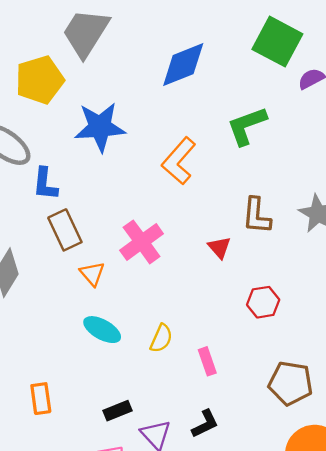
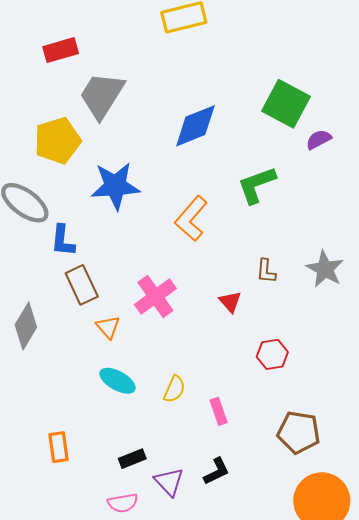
brown L-shape: (257, 216) -> (266, 271), size x0.7

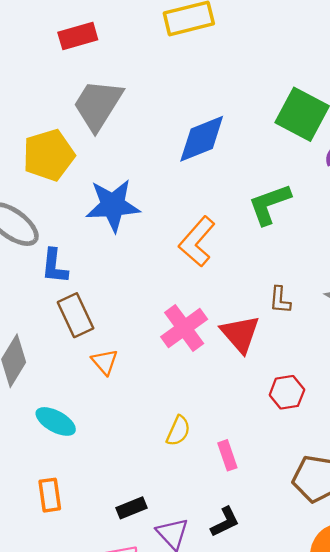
red rectangle: (61, 50) -> (78, 36), moved
pink cross: (155, 296) -> (184, 328), moved
red triangle: (230, 302) -> (240, 334), size x1.6
cyan ellipse: (117, 381) -> (56, 421), moved

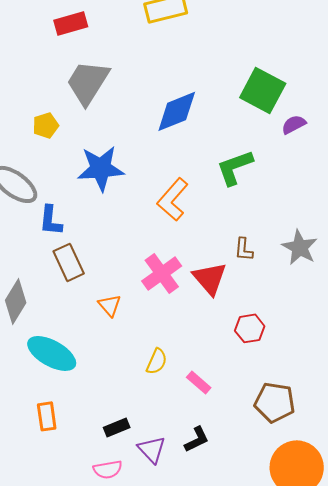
yellow pentagon: (49, 155) -> (46, 125), size x0.6
orange triangle: (105, 362) -> (110, 305), moved
cyan ellipse: (56, 421) -> (52, 353), size x1.4
pink rectangle: (227, 455) -> (199, 382), turned -30

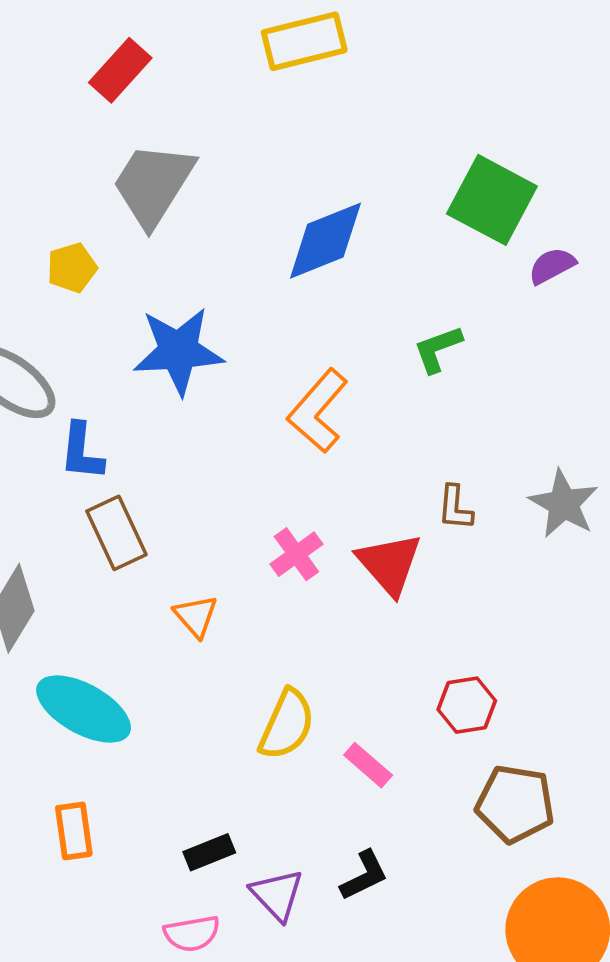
red rectangle: (71, 23) -> (120, 70), turned -32
green L-shape: (235, 167) -> (438, 349), size x0.7
pink cross: (162, 273) -> (296, 554), size x0.7
red hexagon: (250, 328) -> (467, 705), moved
yellow semicircle: (157, 361) -> (287, 724), size x1.4

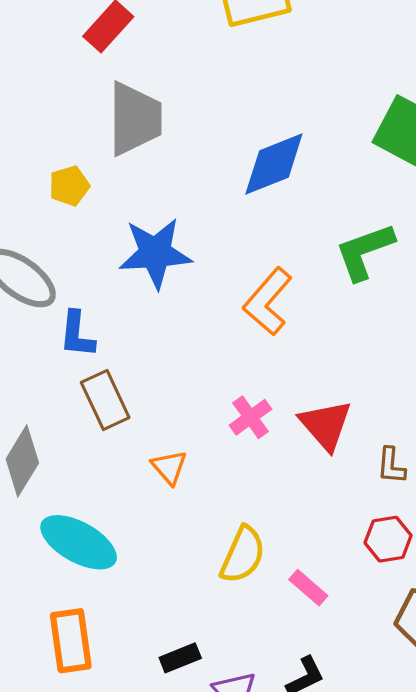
gray trapezoid: (153, 184) -> (135, 119), turned 148
green L-shape: (438, 349) -> (365, 252), size x1.5
brown L-shape: (455, 508) -> (391, 466), moved
orange rectangle: (74, 831) -> (71, 641), size x1.4

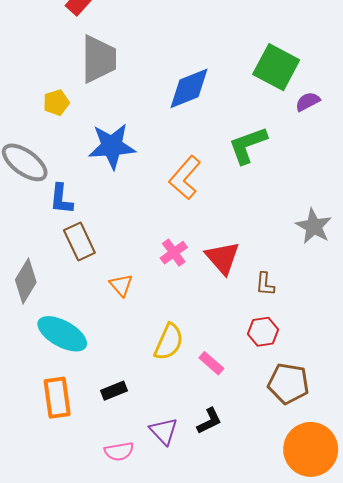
black rectangle: (180, 658) -> (114, 391), moved

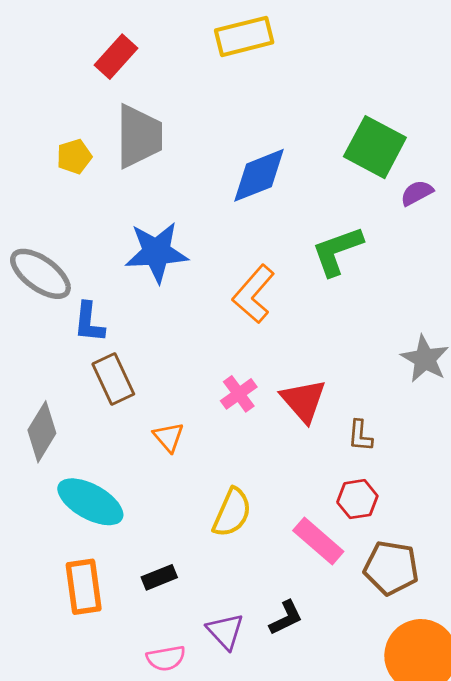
yellow pentagon: (56, 103) -> (74, 156), moved
pink rectangle: (211, 363) -> (318, 541), moved, size x1.5

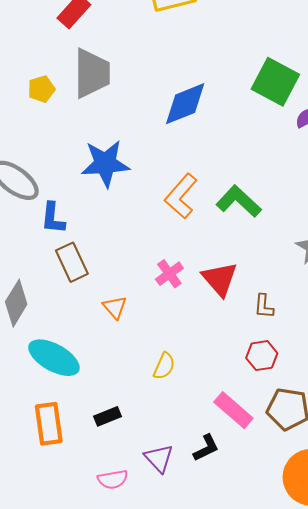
green L-shape: (337, 251) -> (239, 201), moved, turned 63
yellow semicircle: (232, 513) -> (164, 366), size x0.7
pink rectangle: (318, 541) -> (233, 410), moved

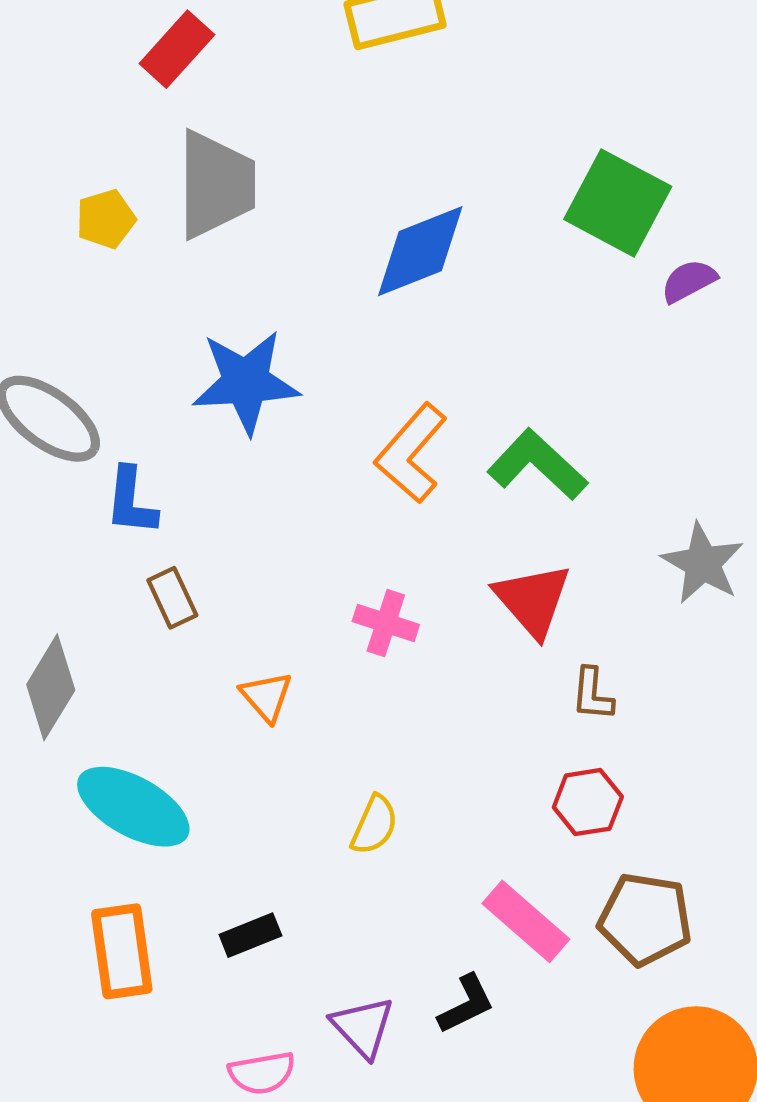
brown rectangle: (72, 262) -> (172, 598), size x0.7
pink cross: (169, 274) -> (386, 623), turned -36
red triangle: (220, 279) -> (533, 600), moved

